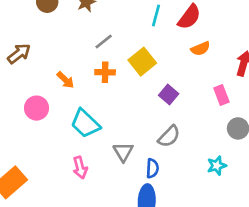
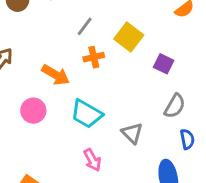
orange arrow: (65, 80) -> (56, 75), size x1.4
blue semicircle: (152, 168) -> (187, 139), moved

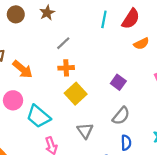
yellow square: (129, 37) -> (76, 94), moved
orange arrow: (56, 75) -> (23, 69), moved
cyan trapezoid: (87, 114) -> (38, 116), moved

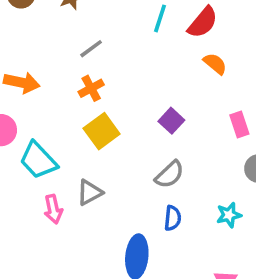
orange semicircle: (141, 44) -> (215, 64), turned -120
orange cross: (66, 68) -> (91, 88), turned -32
orange arrow: (23, 69) -> (22, 83), turned -35
gray triangle: (85, 131) -> (90, 193), moved, turned 30

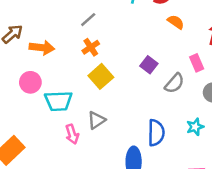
cyan trapezoid: (38, 160) -> (58, 101), turned -44
gray semicircle: (170, 174) -> (174, 83), moved
blue semicircle: (173, 218) -> (156, 133), size x1.5

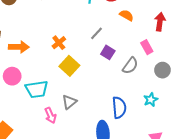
gray line: (88, 20) -> (97, 33), moved

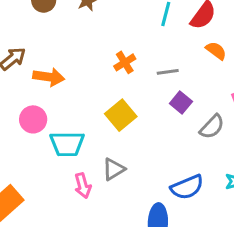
gray line: (97, 33) -> (168, 72), turned 32
orange cross: (59, 43) -> (125, 62), moved
blue semicircle: (119, 108) -> (187, 187), turned 65

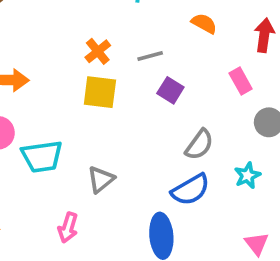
yellow square: (121, 115) -> (100, 92), moved, turned -36
gray semicircle: (212, 127) -> (199, 145), moved
pink arrow: (83, 186) -> (68, 228), moved, turned 40

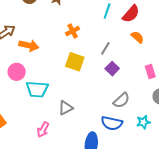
orange cross: (98, 51) -> (73, 31), moved
gray line: (150, 56) -> (105, 48), turned -56
blue semicircle: (191, 190) -> (112, 123), turned 30

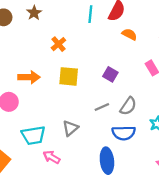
orange arrow: (29, 45) -> (29, 77), moved
gray line: (105, 48) -> (102, 107), moved, turned 48
cyan trapezoid: (37, 89) -> (33, 135), moved
pink arrow: (43, 130) -> (52, 157), turned 105

